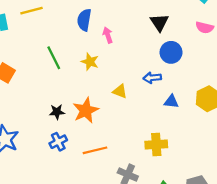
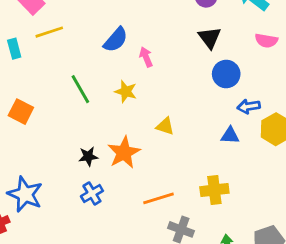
blue semicircle: (84, 20) -> (116, 40), turned -145
blue arrow: (152, 78) -> (249, 106), moved
orange line: (95, 150) -> (159, 198), moved

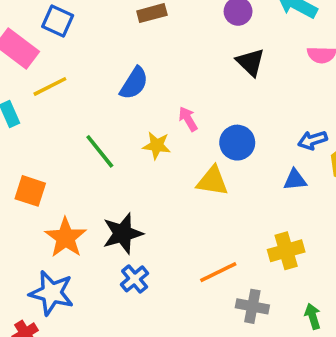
pink arrow: (146, 57) -> (188, 119), moved
blue circle: (226, 74) -> (237, 143), moved
yellow triangle: (165, 126) -> (212, 181), size x1.4
orange star: (124, 153) -> (66, 238), moved
black star: (88, 156) -> (123, 233), size x1.6

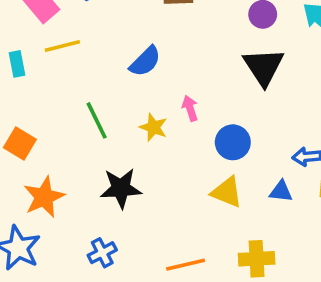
black triangle: (250, 62) -> (264, 67), size x1.4
yellow triangle: (212, 181) -> (227, 192), moved
black star: (123, 233) -> (121, 188), moved

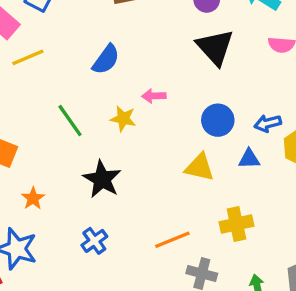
pink arrow: (190, 108) -> (154, 96), turned -65
blue circle: (233, 142) -> (218, 120), moved
black star: (121, 188) -> (102, 179), turned -30
orange star: (44, 197) -> (33, 198), size x0.6

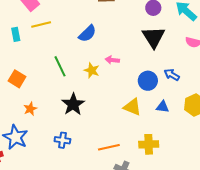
blue arrow: (268, 123) -> (172, 75), moved, turned 35
blue cross: (94, 241) -> (62, 140), turned 35

